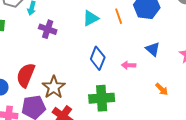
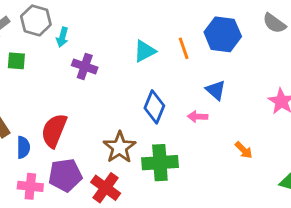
blue triangle: (153, 49) -> (216, 90), moved
brown star: (54, 87) -> (120, 147), moved

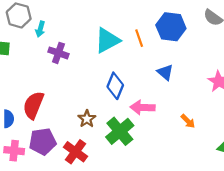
cyan triangle: (145, 51) -> (107, 40), size x1.4
pink arrow: (198, 117) -> (143, 107), moved, size x1.5
brown star: (120, 147) -> (87, 119), size x0.7
green cross: (160, 163) -> (120, 131), turned -36

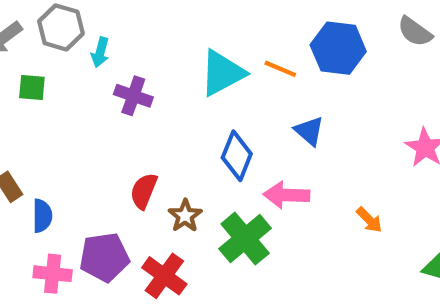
orange line: (139, 38) -> (280, 69), turned -48
blue triangle: (165, 72) -> (309, 131), moved
red semicircle: (33, 105) -> (144, 191), moved, size x0.7

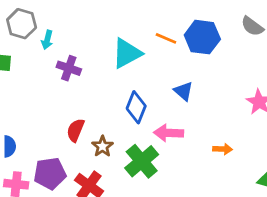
orange line: (280, 69) -> (166, 38), moved
orange arrow: (369, 220) -> (223, 149), turned -42

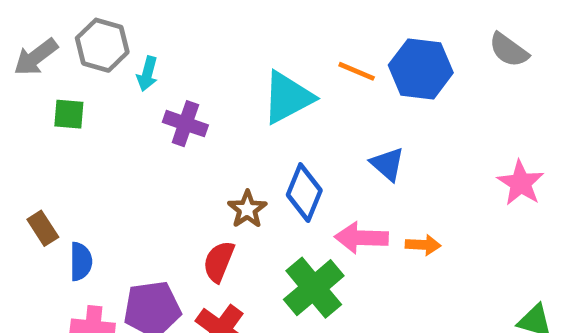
red semicircle: (76, 130) -> (219, 261), moved
brown star: (103, 146) -> (247, 209), moved
orange arrow: (223, 149) -> (423, 245), moved

